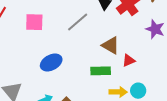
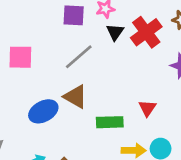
brown triangle: (111, 45) -> (75, 97), moved
red triangle: (129, 60) -> (147, 108), turned -32

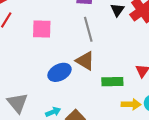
gray line: (79, 57) -> (88, 29), turned -65

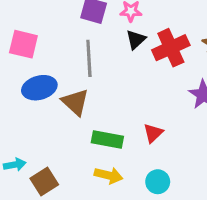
blue ellipse: (59, 72) -> (39, 88), moved
yellow arrow: (131, 104) -> (109, 175), moved

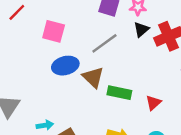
gray line: (89, 58) -> (104, 43), turned 56
green rectangle: (107, 139) -> (119, 93), moved

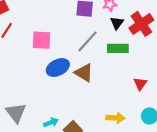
green rectangle: (119, 93) -> (118, 48), moved

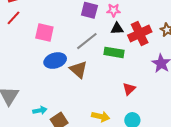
black triangle: (117, 23) -> (117, 29), turned 40

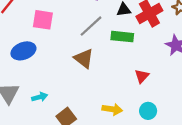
blue ellipse: (55, 61) -> (23, 51), moved
cyan arrow: (40, 110) -> (40, 97), moved

